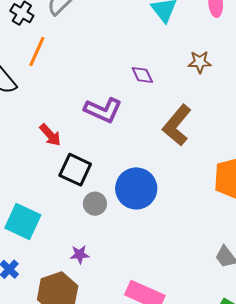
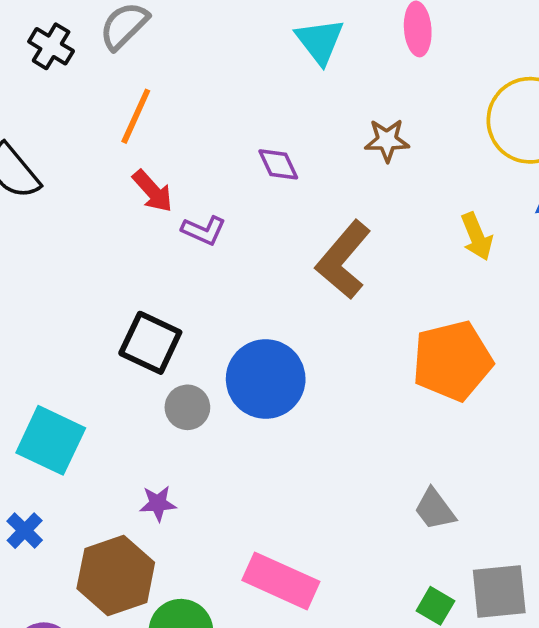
orange line: (37, 51) -> (136, 116), moved
purple L-shape: (103, 110) -> (204, 230), size x0.6
red arrow: (50, 135) -> (153, 191), moved

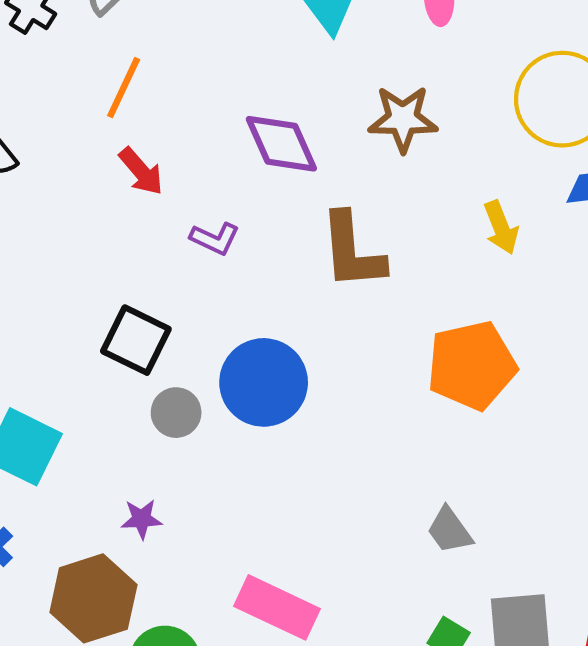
brown star: (387, 140) -> (403, 119), size x1.4
purple diamond: (278, 164) -> (281, 144), size x1.6
purple L-shape: (204, 230) -> (215, 239), moved
brown L-shape: (343, 260) -> (352, 251), turned -46

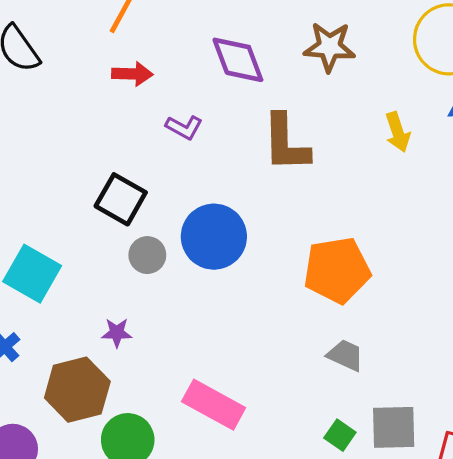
red arrow: (141, 171) -> (132, 74), turned -51
orange pentagon: (472, 365) -> (337, 270), moved
gray trapezoid: (449, 530) -> (345, 355), turned 147

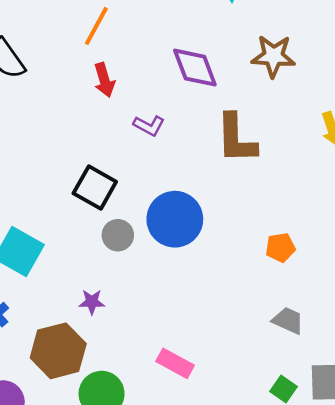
red arrow: (132, 74) -> (104, 80), turned 72
orange pentagon: (337, 270) -> (280, 248), size x0.5
pink rectangle: (214, 405) -> (175, 363), size x0.7

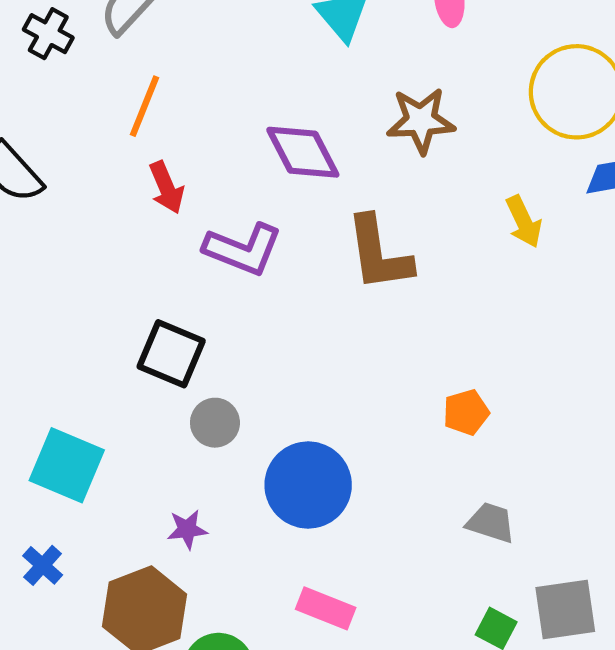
purple L-shape: (149, 126) -> (243, 249), size x1.6
blue circle: (175, 219) -> (308, 485), moved

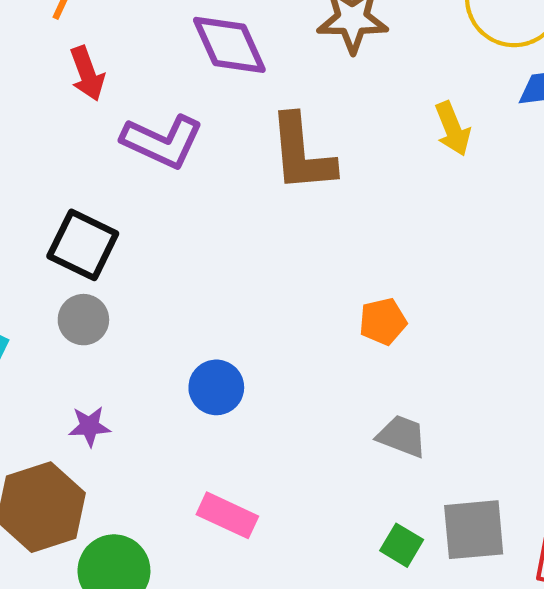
gray circle: (215, 423) -> (83, 320), moved
blue circle: (308, 485) -> (216, 387), size x0.6

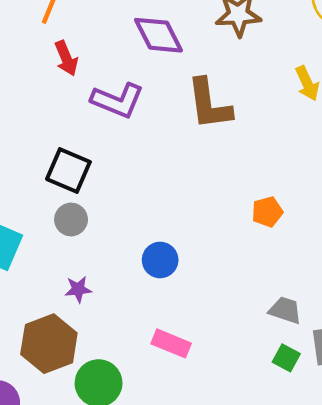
gray trapezoid: (402, 436) -> (285, 310), moved

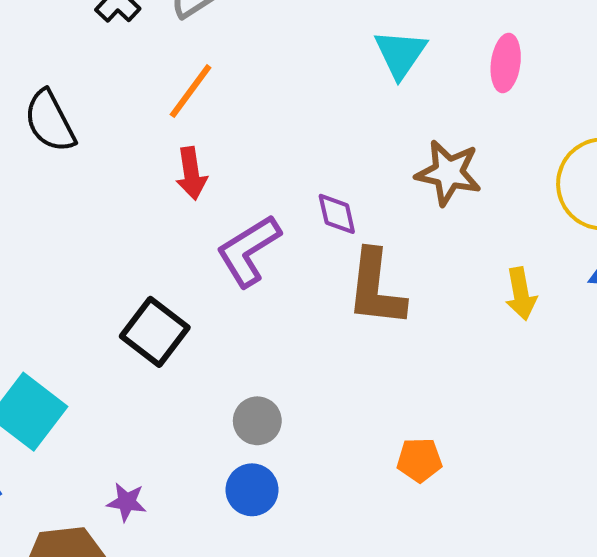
purple diamond: (159, 35) -> (337, 214), moved, size x0.6
purple L-shape: (117, 100) -> (248, 251), turned 112
gray circle: (71, 219) -> (257, 421), moved

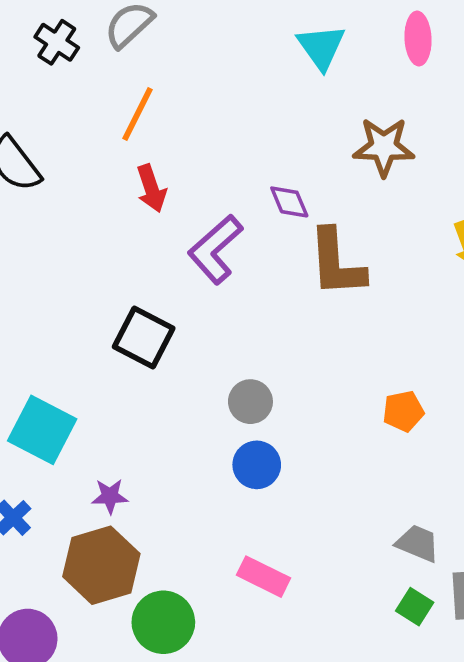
purple star: (127, 502) -> (110, 496), moved

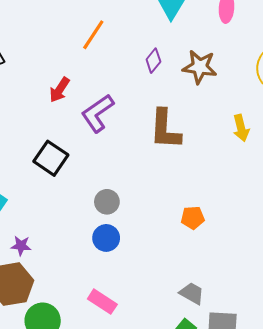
orange line: (138, 114) -> (93, 35), moved
red arrow: (151, 188) -> (60, 90), moved, turned 45
purple diamond: (289, 202) -> (153, 61), moved, turned 55

